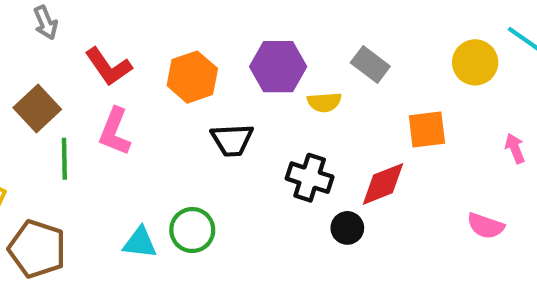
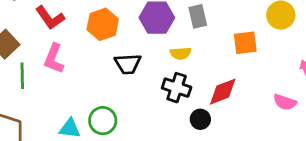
gray rectangle: (370, 65) -> (198, 16), moved, turned 40
yellow semicircle: (324, 102) -> (181, 53), moved
orange square: (427, 129) -> (245, 43), moved
pink semicircle: (486, 226) -> (285, 102), moved

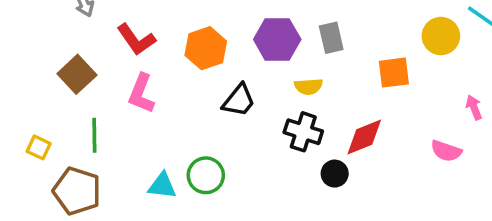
black trapezoid: (128, 64) -> (239, 100), turned -48
green line: (22, 76) -> (94, 135), moved

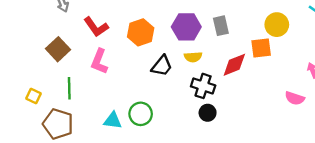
yellow circle: (441, 36) -> (277, 25), moved
yellow semicircle: (309, 87) -> (193, 57), moved
red diamond: (364, 137) -> (234, 65), moved
black circle: (335, 174) -> (208, 113), moved

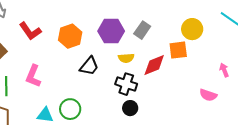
gray rectangle: (221, 26) -> (142, 30), turned 48
yellow semicircle: (193, 57) -> (126, 58), moved
pink L-shape: (99, 61) -> (33, 76), moved

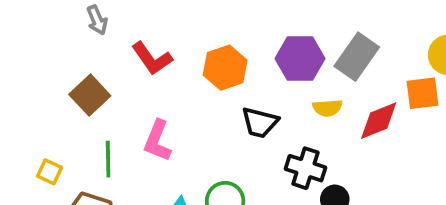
gray rectangle: (142, 30) -> (357, 57), size x1.4
black trapezoid: (89, 66) -> (260, 122), turned 65
black cross: (126, 84) -> (306, 168), moved

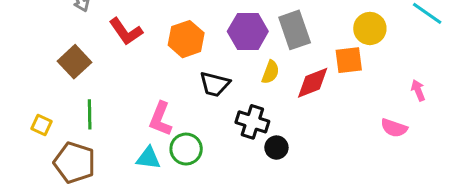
gray rectangle: (357, 57) -> (295, 30), turned -54
yellow semicircle: (327, 108) -> (270, 72), turned -65
pink L-shape: (157, 141) -> (160, 119), moved

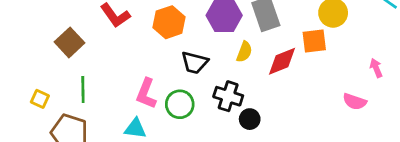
green circle: (186, 149) -> (180, 104), moved

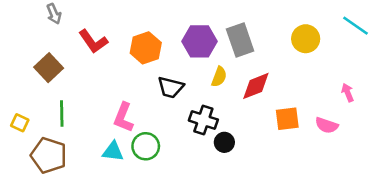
orange square: (314, 41) -> (287, 119), moved
green circle: (180, 104) -> (146, 146), moved

